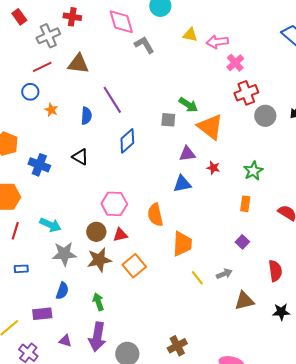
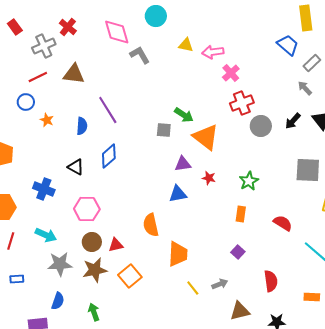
red cross: (72, 17) -> (68, 27), turned 30
blue diamond: (127, 141) -> (109, 156), moved
blue cross: (39, 165) -> (44, 189), moved
pink hexagon: (114, 204) -> (87, 209), moved

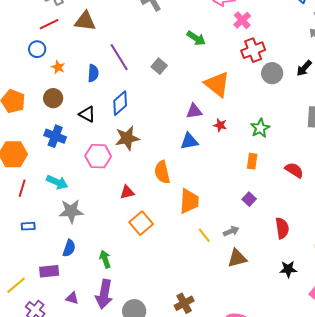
green arrow: (184, 115) -> (196, 38), moved
gray square: (164, 130) -> (159, 66), moved, turned 35
brown circle: (92, 242) -> (53, 98), moved
brown star: (95, 270) -> (127, 138), moved
brown triangle: (240, 311) -> (237, 258), moved

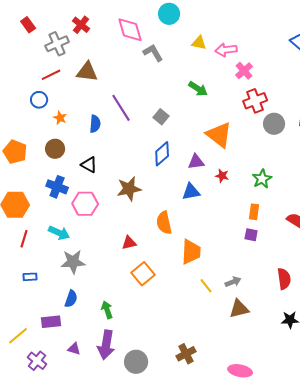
blue diamond: (120, 103) -> (162, 154), moved
pink hexagon: (98, 156) -> (85, 204), moved
purple square: (249, 199) -> (251, 235), moved, turned -32

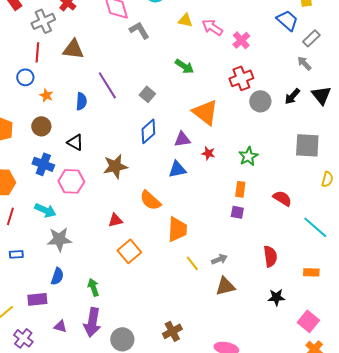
pink arrow: (226, 50) -> (212, 27), turned 40
pink cross: (244, 71) -> (241, 40), moved
red line: (51, 75) -> (37, 52), turned -60
orange semicircle: (164, 223) -> (150, 200), turned -35

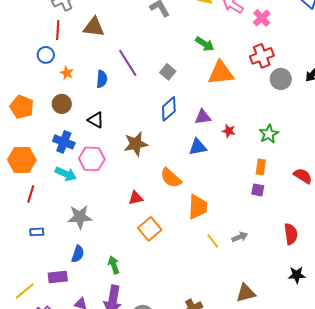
orange triangle: (205, 112) -> (221, 73), moved, turned -44
cyan arrow: (45, 210) -> (66, 174), moved
brown triangle: (225, 286) -> (246, 293), moved

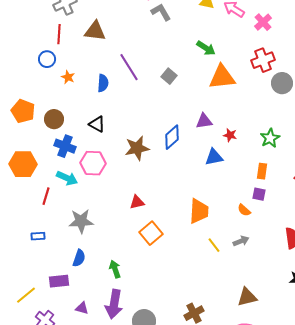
brown circle: (62, 104) -> (54, 119), moved
blue diamond: (169, 109) -> (172, 137), moved
blue triangle: (198, 147) -> (214, 157), moved
orange semicircle: (171, 178) -> (244, 210), moved, size x0.6
red line: (31, 194) -> (46, 196), moved

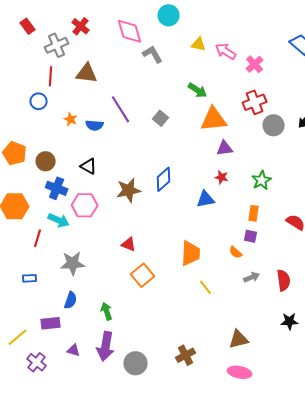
orange star: (68, 77) -> (71, 119), moved
blue semicircle: (103, 83) -> (95, 125), turned 90
purple triangle: (204, 121) -> (225, 148), moved
red triangle: (137, 202) -> (129, 244), turned 35
gray arrow: (241, 241) -> (252, 277), moved

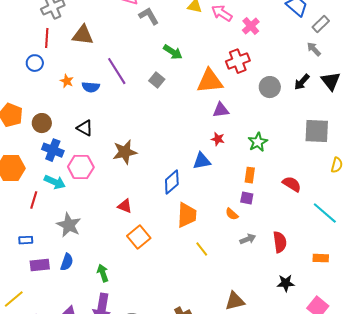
green arrow: (198, 90) -> (173, 52), moved
red cross: (255, 102) -> (238, 61), moved
blue diamond: (164, 179) -> (172, 182), moved
gray star: (73, 263) -> (69, 225), turned 30
purple rectangle: (51, 323) -> (40, 265), moved

